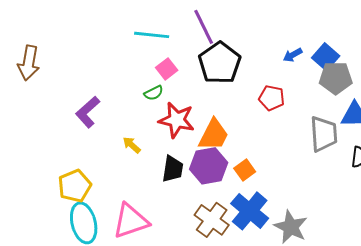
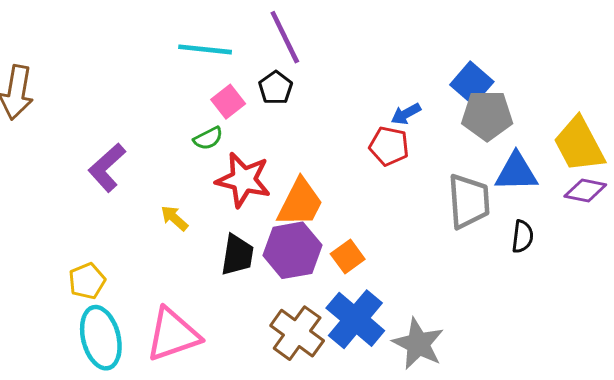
blue arrow: (293, 55) -> (406, 114), moved
black pentagon: (220, 63) -> (276, 88), moved, size x0.5
yellow pentagon: (75, 186) -> (87, 281), size x0.7

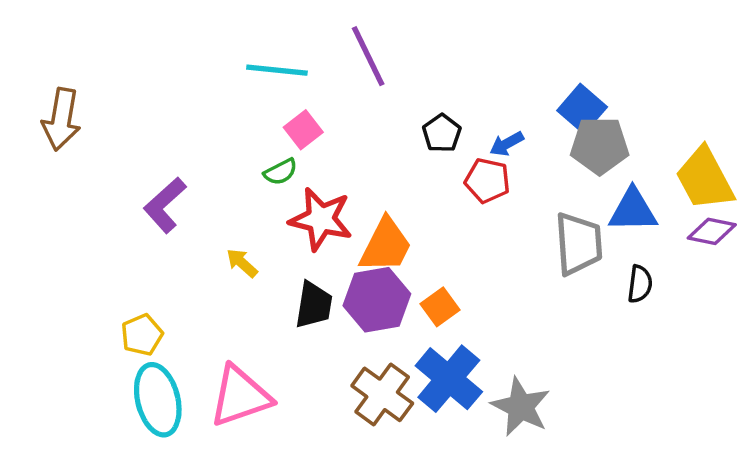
black pentagon: (276, 88) -> (442, 133), moved

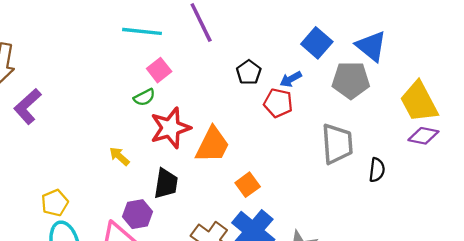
blue square: (582, 109) -> (317, 43), moved
purple L-shape: (165, 205) -> (27, 106), moved
blue triangle: (633, 210) -> (371, 46), moved, turned 40
red star: (321, 219) -> (170, 128), turned -30
purple hexagon: (377, 300) -> (138, 214), moved, size x0.7

